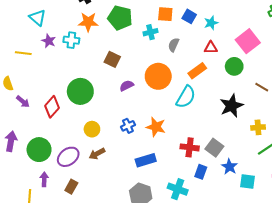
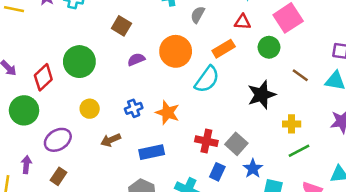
green circle: (39, 150) -> (24, 110), moved
brown arrow: (97, 154) -> (111, 140), moved

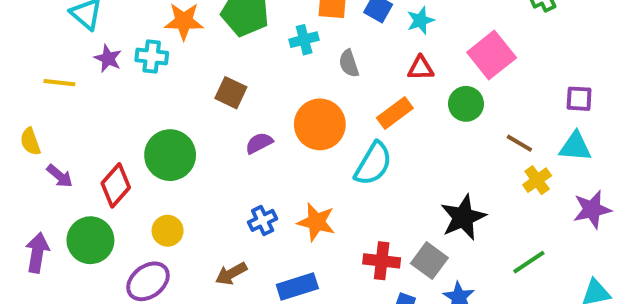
gray semicircle: (198, 15) -> (349, 63), turned -42
black star: (262, 95) -> (463, 217), moved
yellow circle: (90, 109) -> (168, 231), moved
yellow cross: (292, 124) -> (537, 180), moved, turned -30

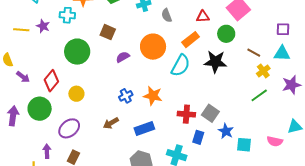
purple star: (108, 58) -> (43, 26), moved
green circle: (170, 155) -> (77, 52), moved
black star: (463, 217) -> (215, 62), moved, turned 30
yellow circle: (168, 231) -> (76, 94), moved
green line: (529, 262) -> (259, 95), moved

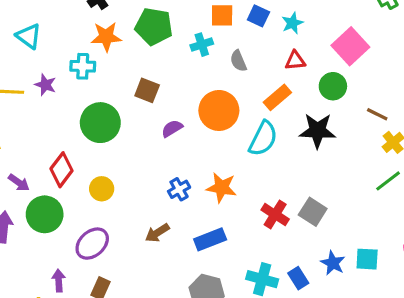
purple arrow: (23, 77) -> (19, 183), moved
red cross: (186, 114) -> (275, 214), turned 30
blue star: (226, 131) -> (333, 263), moved
blue rectangle: (198, 137) -> (298, 278), moved, turned -48

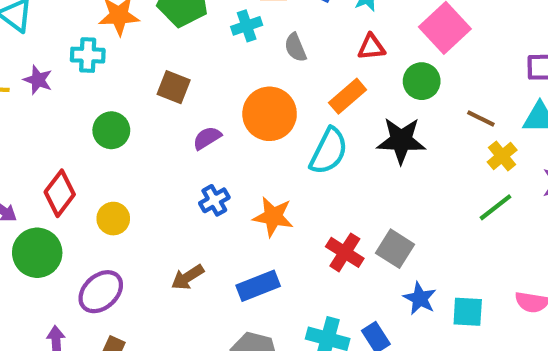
green circle: (100, 123) -> (111, 130), size x0.7
blue cross: (179, 189) -> (214, 200), moved
blue star: (333, 263) -> (420, 298), moved

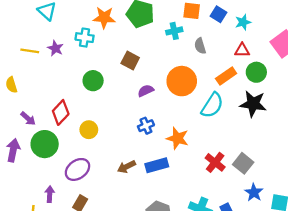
green circle: (422, 81) -> (256, 72), moved
blue rectangle: (258, 286) -> (157, 165), moved

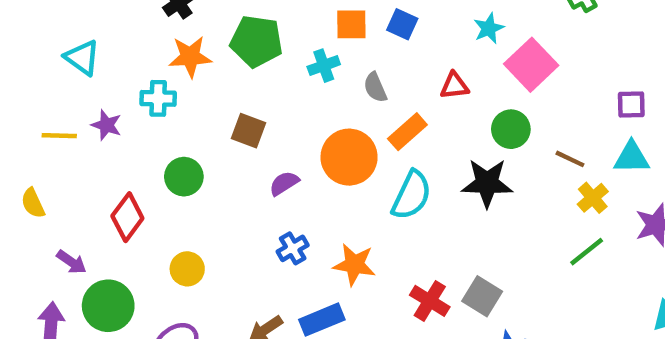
cyan star: (243, 22) -> (489, 28), moved
green circle: (256, 72) -> (511, 129), moved
orange rectangle: (226, 76) -> (407, 132), moved
red diamond: (61, 112) -> (127, 217), moved

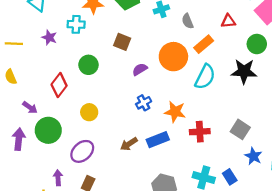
yellow line: (59, 136) -> (14, 44), moved
red cross: (430, 301) -> (200, 132), moved, turned -36

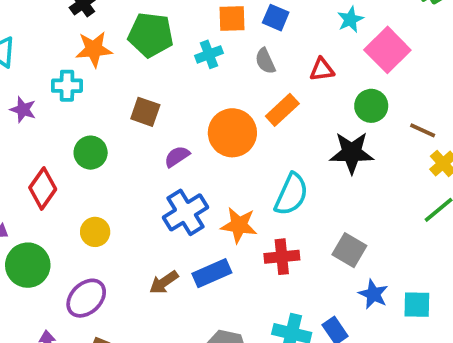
gray semicircle: (188, 21) -> (265, 61), moved
cyan semicircle: (205, 77) -> (291, 194), moved
blue cross: (144, 103) -> (185, 212), size x1.6

